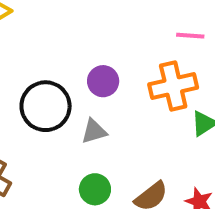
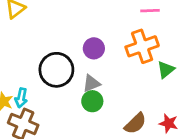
green circle: (95, 189) -> (92, 101), moved

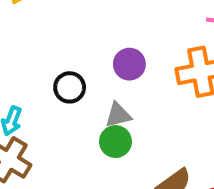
black circle: (56, 70) -> (70, 87), size x0.6

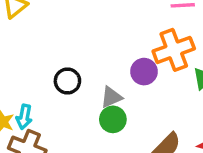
purple circle: (129, 64) -> (144, 72), moved

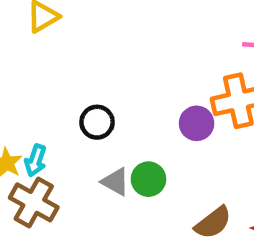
gray triangle: (111, 97) -> (115, 182), moved, turned 45

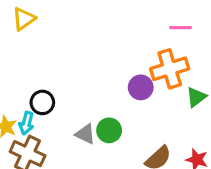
black circle: (97, 122) -> (42, 102), moved

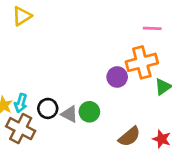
black circle: (42, 102) -> (48, 108), moved

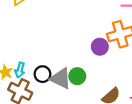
gray triangle: (69, 114) -> (61, 78), size x1.5

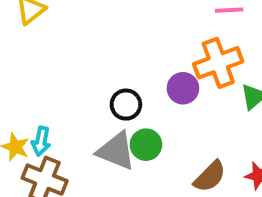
black circle: (42, 74) -> (126, 105), moved

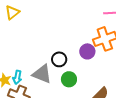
gray triangle: (116, 151) -> (42, 74), moved

